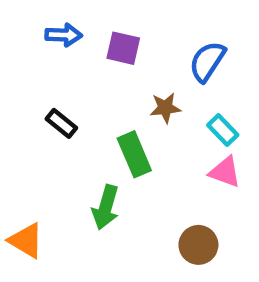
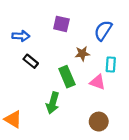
blue arrow: (64, 35) -> (21, 36), moved
cyan rectangle: (223, 130) -> (111, 65), turned 48
pink triangle: (225, 172) -> (98, 82), moved

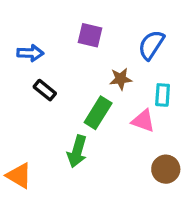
green rectangle: (67, 77) -> (98, 113), turned 55
brown circle: (99, 122) -> (166, 169), moved

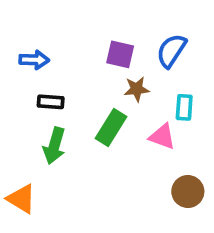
purple square: (90, 35) -> (120, 54), moved
black rectangle: (45, 90) -> (51, 102), turned -35
green arrow: (77, 151) -> (54, 146), moved

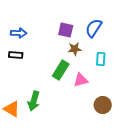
black rectangle: (51, 102) -> (16, 55), moved
pink triangle: (162, 137) -> (81, 80), moved, turned -35
green arrow: (54, 146) -> (34, 101), moved

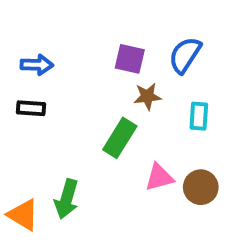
pink triangle: (81, 80) -> (159, 177), moved
brown circle: (103, 105) -> (201, 187), moved

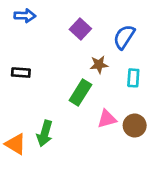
purple square: (130, 59) -> (80, 29), moved, turned 30
blue arrow: (37, 65) -> (25, 16), moved

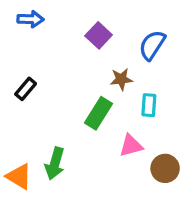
black rectangle: (21, 73) -> (26, 89), turned -54
cyan rectangle: (133, 78) -> (149, 105), moved
brown circle: (135, 126) -> (165, 168), moved

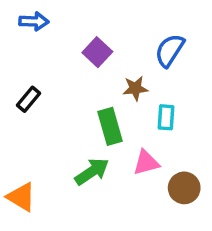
purple square: (99, 35) -> (97, 52), moved
green rectangle: (99, 113) -> (110, 126), turned -48
green arrow: (55, 164) -> (92, 172), moved, turned -140

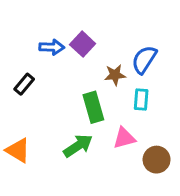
blue arrow: (34, 21) -> (52, 47), moved
blue semicircle: (170, 50) -> (144, 60), moved
orange triangle: (21, 197) -> (18, 150), moved

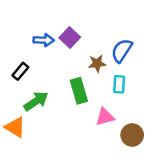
green arrow: (78, 146) -> (36, 101), moved

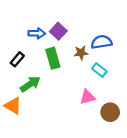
blue semicircle: (122, 50) -> (101, 42), turned 48
cyan rectangle: (119, 84) -> (99, 70), turned -56
green rectangle: (79, 91) -> (53, 58), moved

